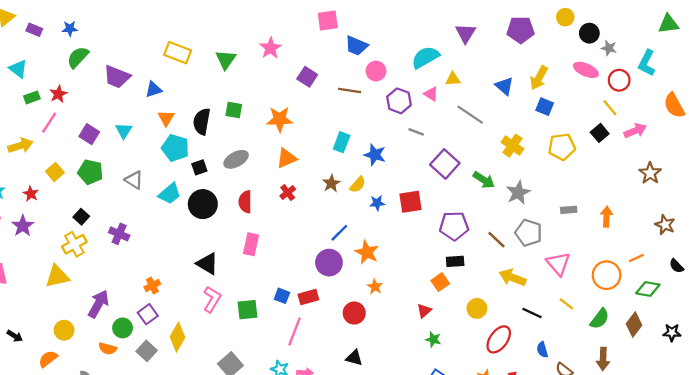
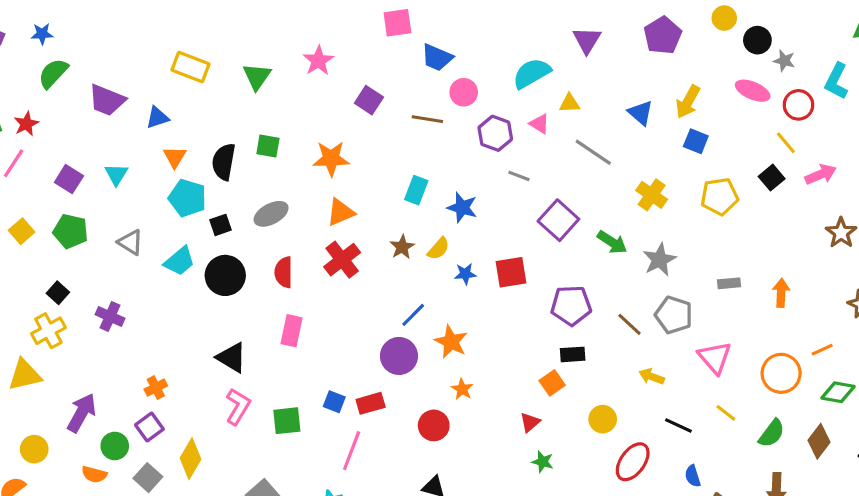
purple pentagon: (521, 30) -> (663, 35), turned -30
red cross: (288, 193) -> (342, 260), size x1.6
yellow arrow: (512, 277) -> (652, 376), size x0.7

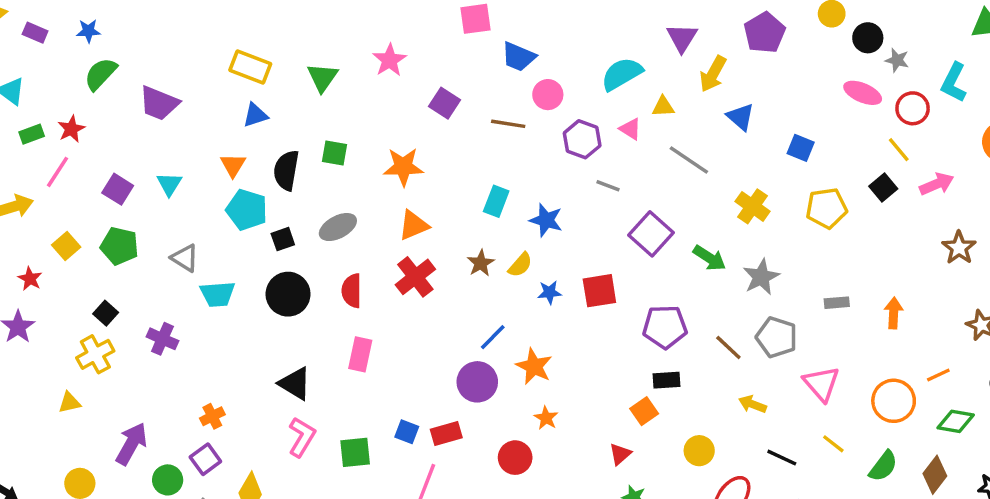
yellow arrow: (688, 102) -> (713, 74), moved
blue triangle: (157, 118) -> (255, 115), moved
cyan trapezoid: (179, 261) -> (217, 294), moved, turned 36
yellow triangle: (25, 375) -> (70, 403), size x0.6

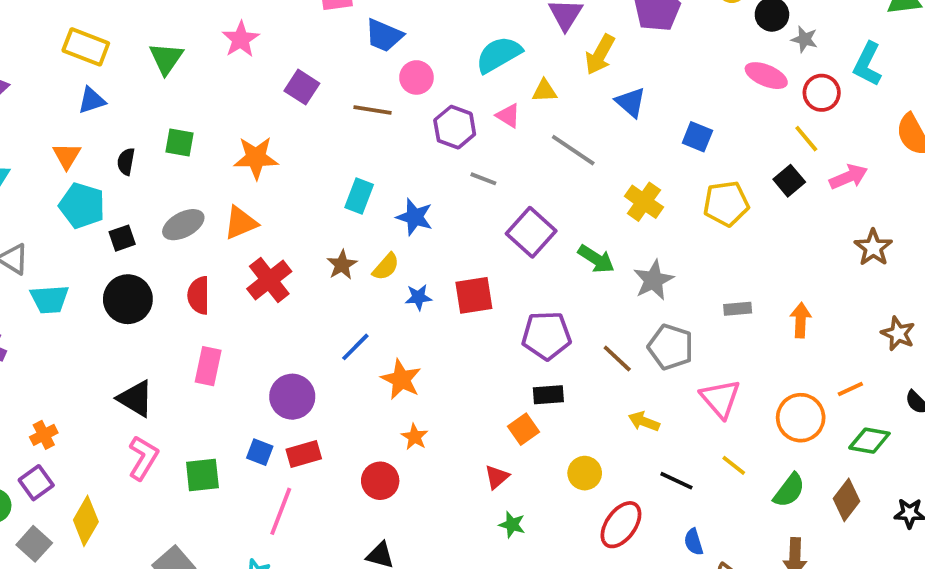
black semicircle: (286, 170) -> (126, 162), size x0.6
orange triangle: (414, 225) -> (241, 223), moved
purple circle: (477, 382) -> (292, 397), moved

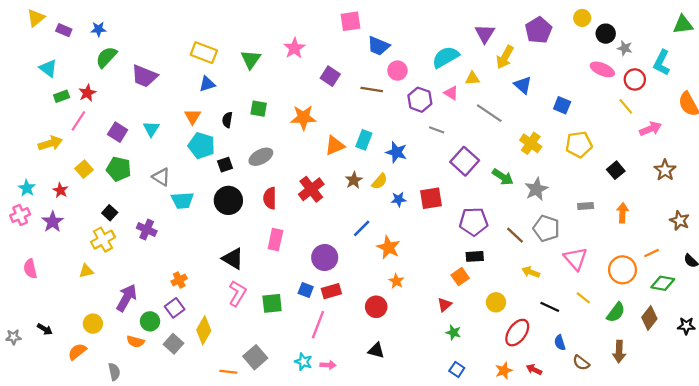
black square: (789, 181) -> (616, 170), moved
orange triangle: (241, 223) -> (335, 146), moved

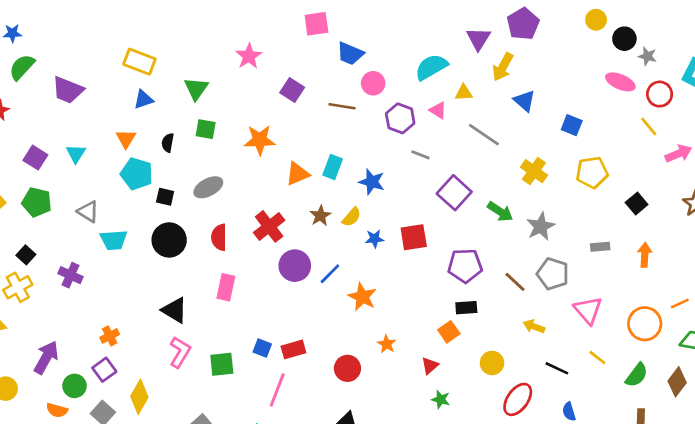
purple pentagon: (539, 30) -> (523, 24), moved
green triangle: (251, 59) -> (196, 89), moved
black square: (225, 165) -> (165, 197), turned 32
purple circle: (325, 258) -> (295, 266), moved
orange star: (396, 281) -> (387, 344), moved

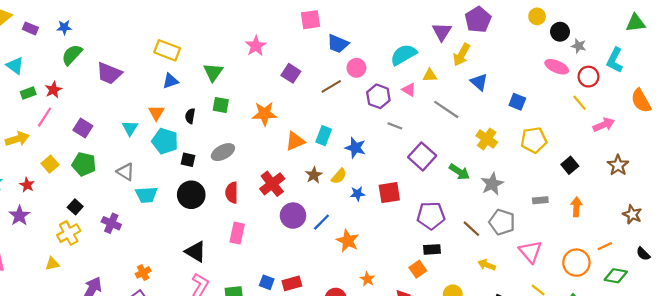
brown line: (342, 106) -> (331, 86), turned -40
cyan triangle: (76, 154) -> (130, 128), moved

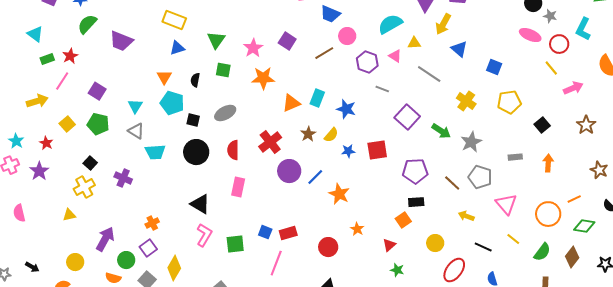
pink star: (256, 46) -> (253, 48), moved
cyan triangle: (130, 128) -> (135, 106), moved

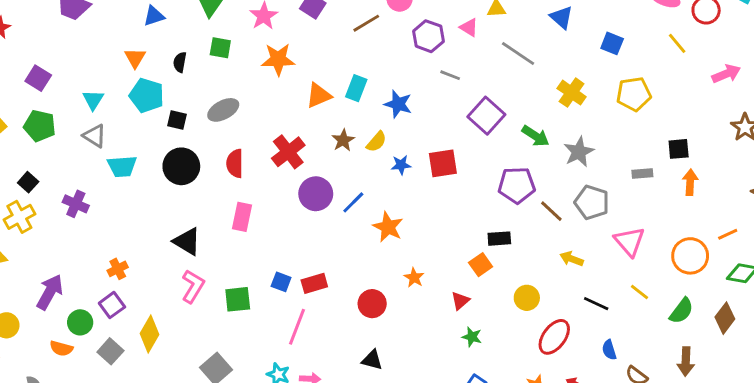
yellow line: (551, 68) -> (677, 43), moved
black square: (542, 125) -> (679, 149), moved, turned 35
purple pentagon: (415, 171) -> (517, 185), moved

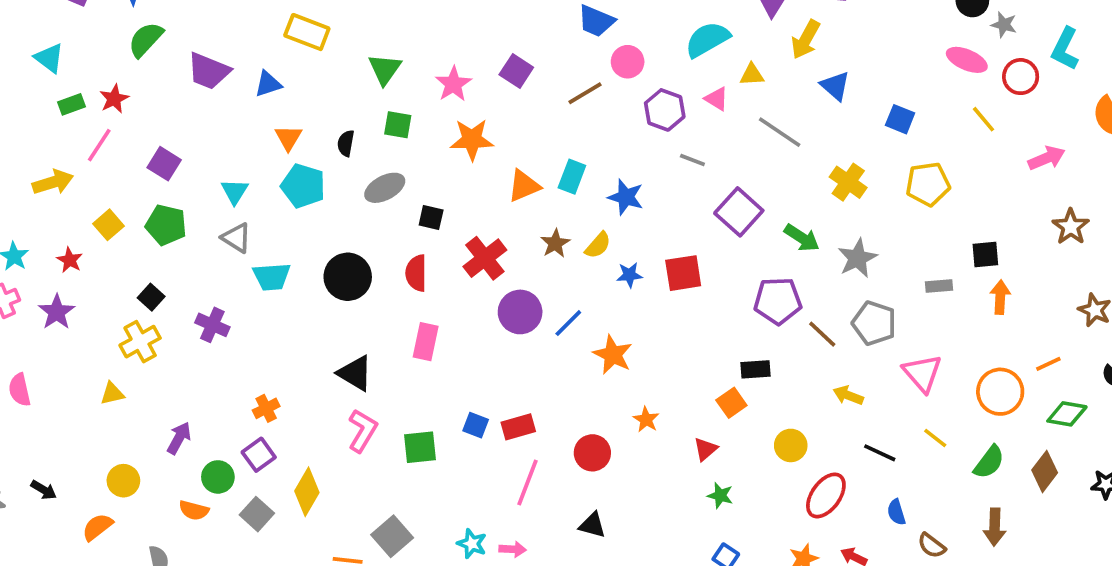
blue triangle: (154, 16) -> (268, 84), moved
gray ellipse: (223, 110) -> (385, 188), moved
black square: (177, 120) -> (431, 217), moved
purple arrow: (50, 292) -> (179, 438), size x0.7
pink line: (297, 327) -> (527, 483), moved

